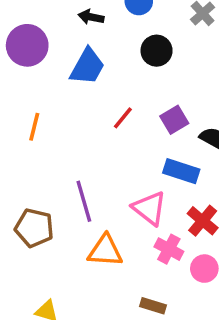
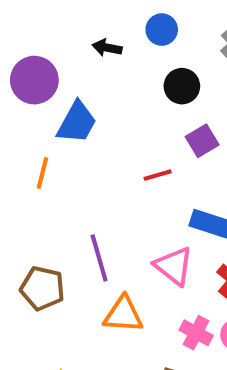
blue trapezoid: (87, 67) -> (77, 123), moved
red line: (123, 118) -> (158, 175), moved, turned 35
purple square: (174, 120) -> (202, 141), moved
pink cross: (169, 249) -> (196, 333), moved

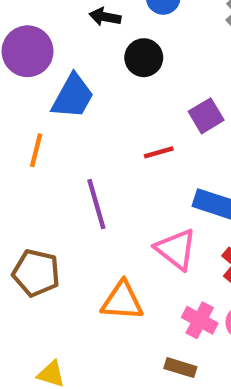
black circle: (182, 86) -> (144, 58), moved
purple line: (99, 258) -> (96, 204), moved

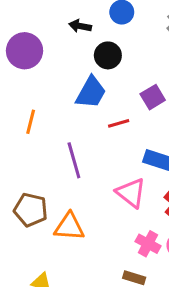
blue trapezoid: (73, 96) -> (91, 92), moved
orange triangle: (122, 301) -> (69, 227), moved

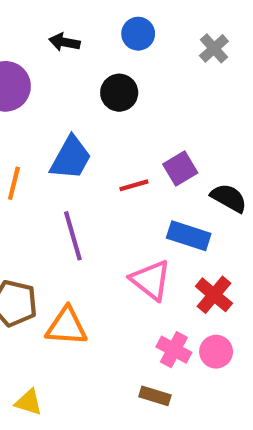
black arrow: (80, 26) -> (64, 42), moved
blue trapezoid: (91, 92) -> (71, 158), moved
purple square: (153, 97) -> (180, 168), moved

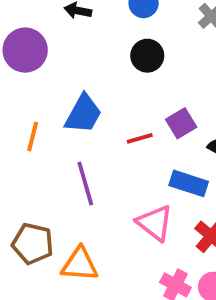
black circle: (119, 93) -> (147, 56), moved

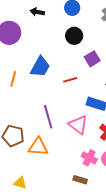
purple square: (181, 123) -> (92, 59), moved
purple line: (85, 183) -> (48, 117), moved

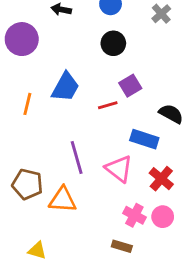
purple square: (92, 59) -> (130, 86), moved

